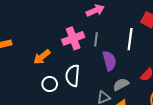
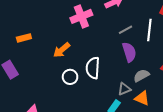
pink cross: (73, 38) -> (81, 16), moved
gray line: (96, 39) -> (125, 30), moved, turned 56

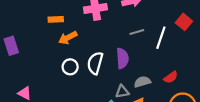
orange rectangle: (24, 38) -> (56, 19), moved
purple semicircle: (129, 52) -> (122, 58), moved

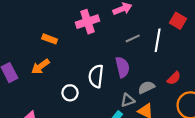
orange rectangle: (56, 19) -> (50, 39), turned 32
orange arrow: (68, 38) -> (40, 66), moved
white circle: (70, 67) -> (70, 93), moved

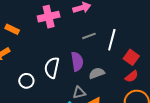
red square: (178, 21) -> (131, 57), moved
red semicircle: (174, 78) -> (132, 76), moved
gray semicircle: (146, 87) -> (97, 73), moved

